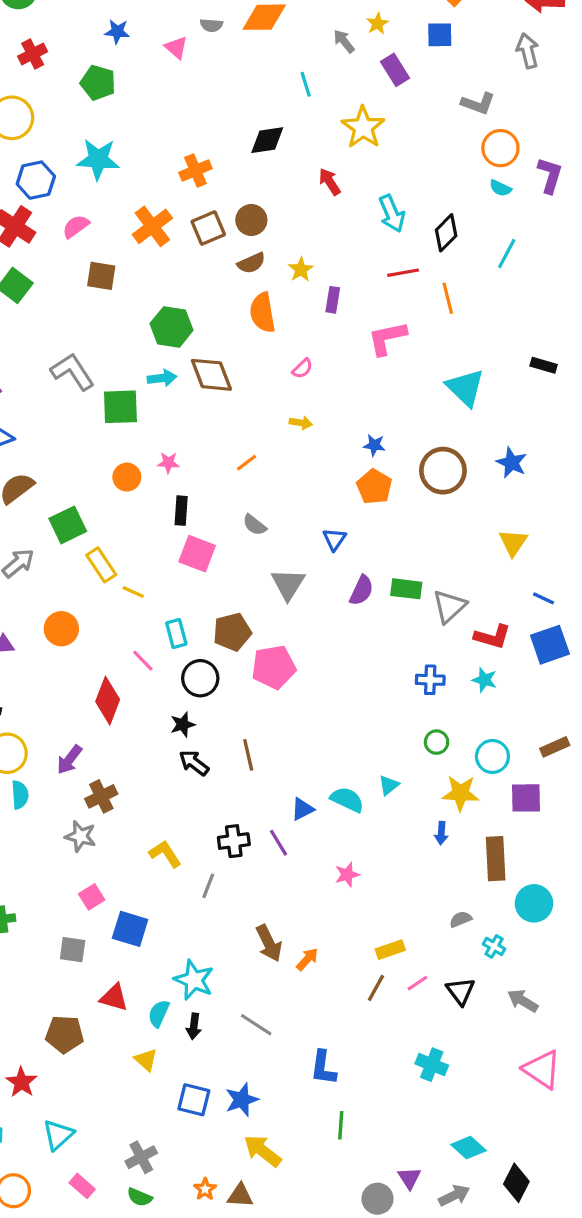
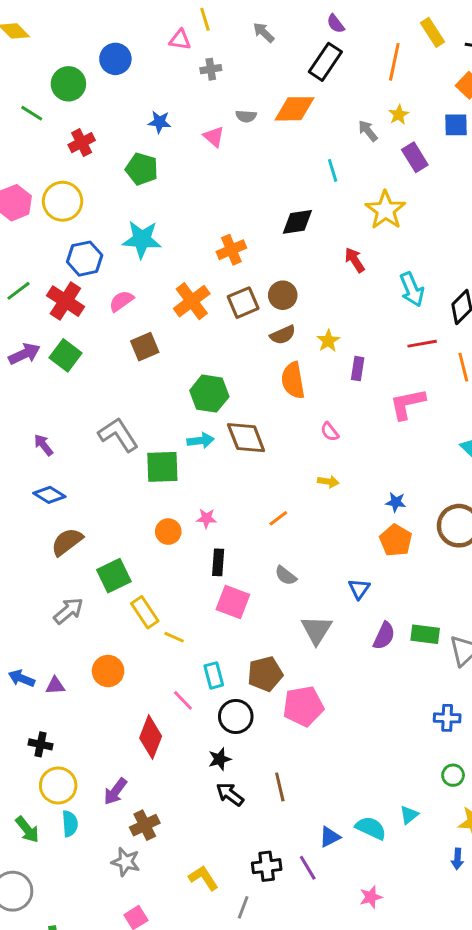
brown square: (101, 276) -> (145, 347), turned -32
pink semicircle: (302, 368) -> (330, 432), turned 96

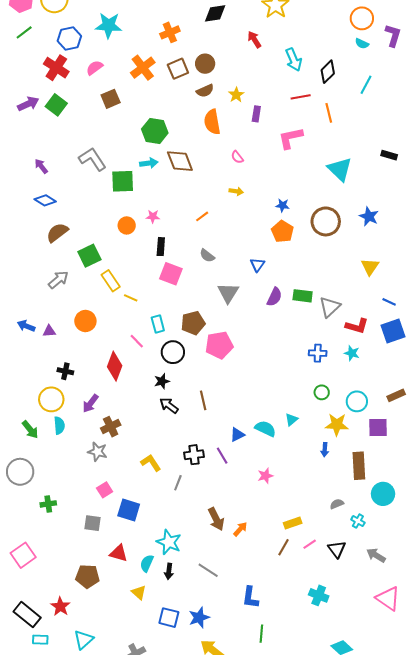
green line: (19, 291) -> (24, 32), moved
black cross: (41, 744) -> (65, 371), moved

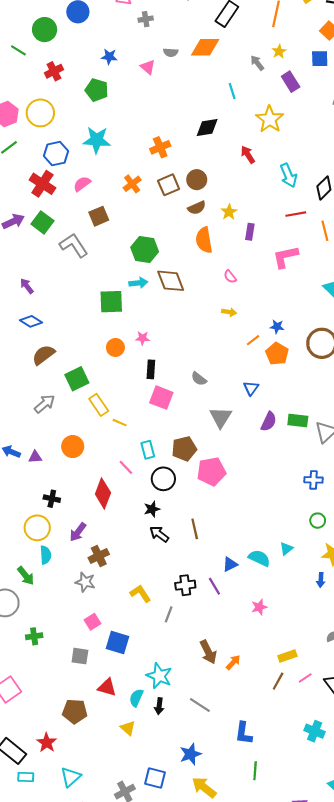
orange cross: (143, 68) -> (132, 184), size x0.7
gray L-shape: (92, 159) -> (74, 245), moved
orange line: (202, 216) -> (253, 340), moved
green arrow: (30, 430) -> (26, 576), moved
blue square: (169, 618) -> (155, 778), moved

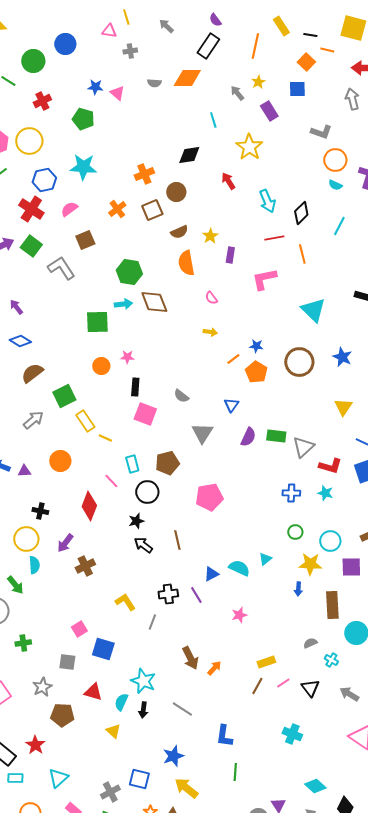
pink triangle: (148, 67) -> (117, 93), moved
brown circle: (197, 180) -> (176, 192), moved
pink pentagon: (211, 472) -> (209, 497), moved
gray star: (85, 582) -> (42, 687), moved, turned 30

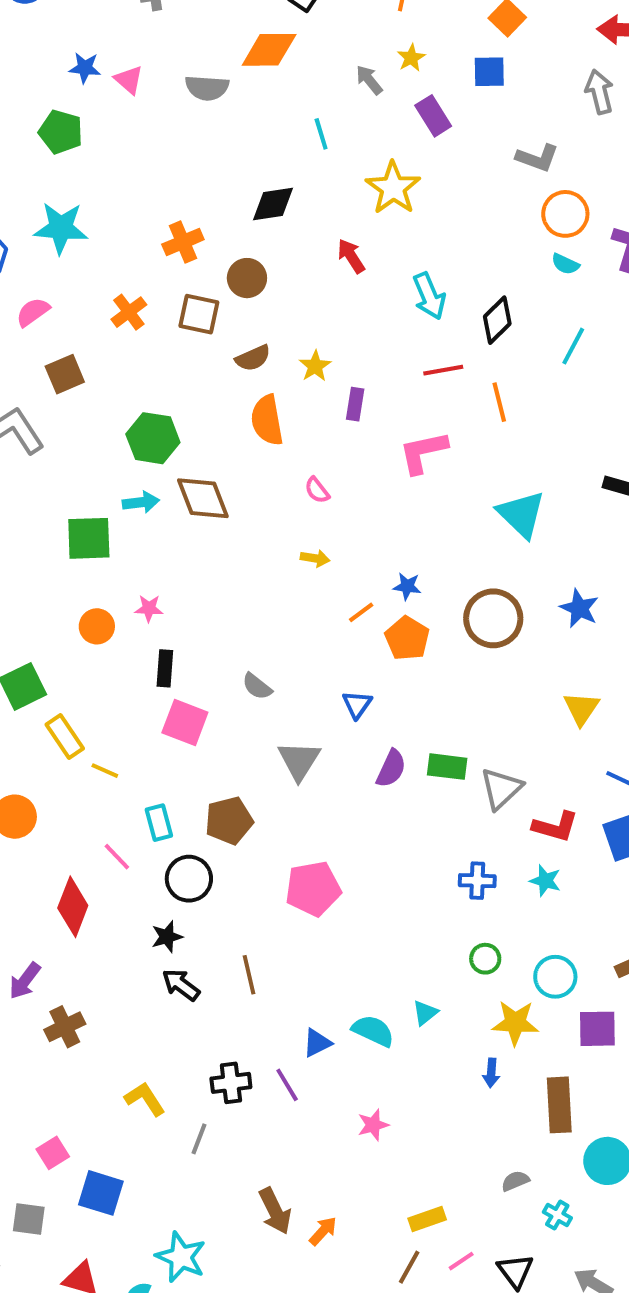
gray semicircle: (154, 83) -> (207, 88), moved, size x1.5
brown square: (152, 210) -> (199, 314), turned 35

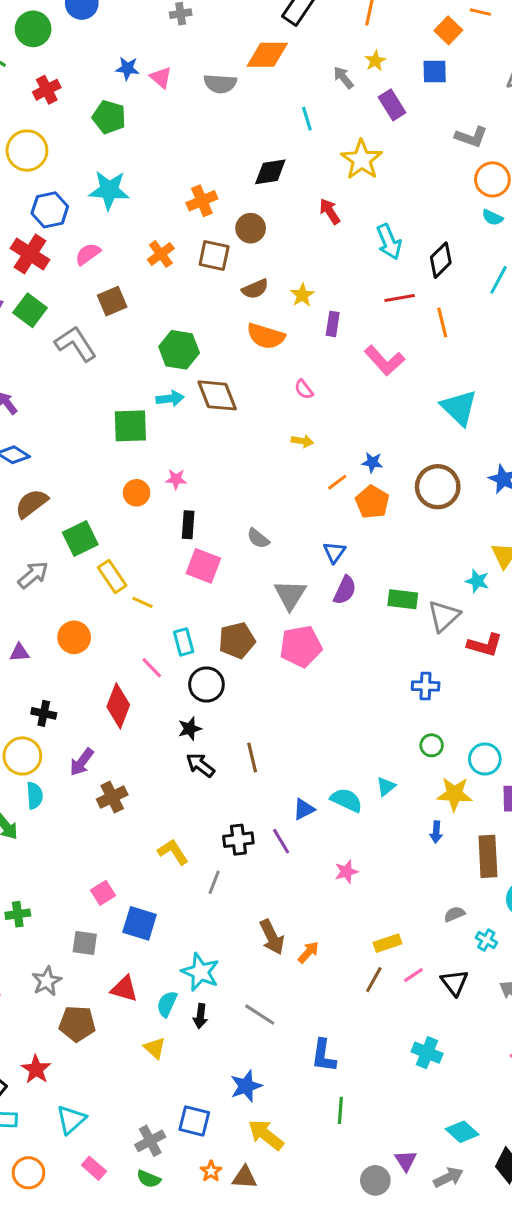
orange semicircle: (267, 420) -> (266, 336), turned -63
pink L-shape: (423, 452) -> (384, 360), turned -120
purple semicircle: (391, 769) -> (345, 590), moved
cyan star: (545, 881) -> (477, 581), moved
pink pentagon: (313, 889) -> (301, 646), moved

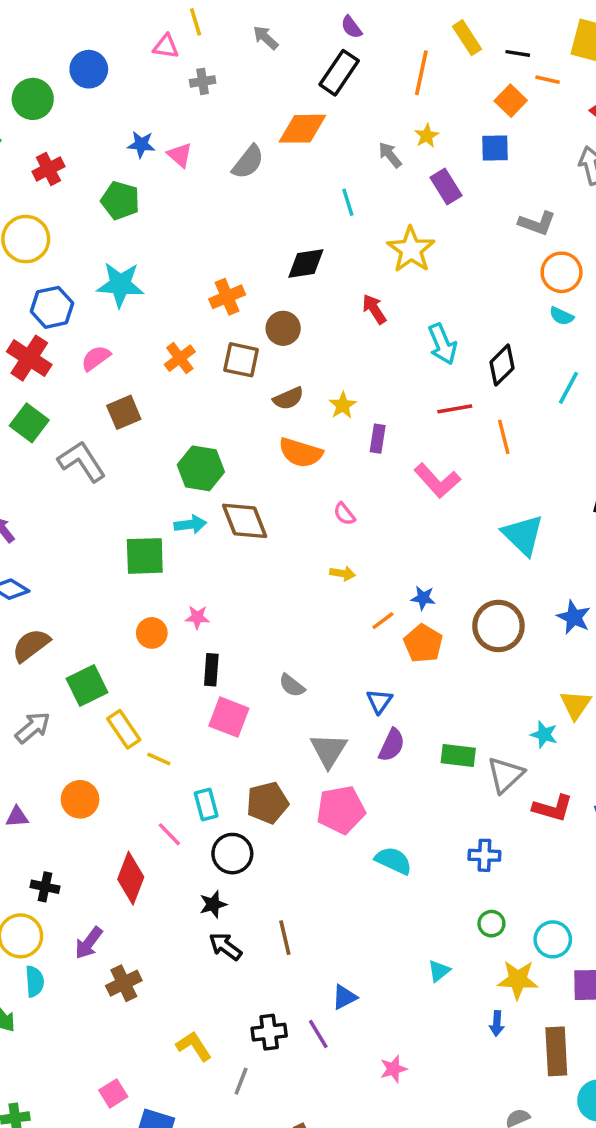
gray semicircle: (220, 84) -> (248, 162), turned -56
cyan semicircle: (346, 800) -> (393, 861), moved

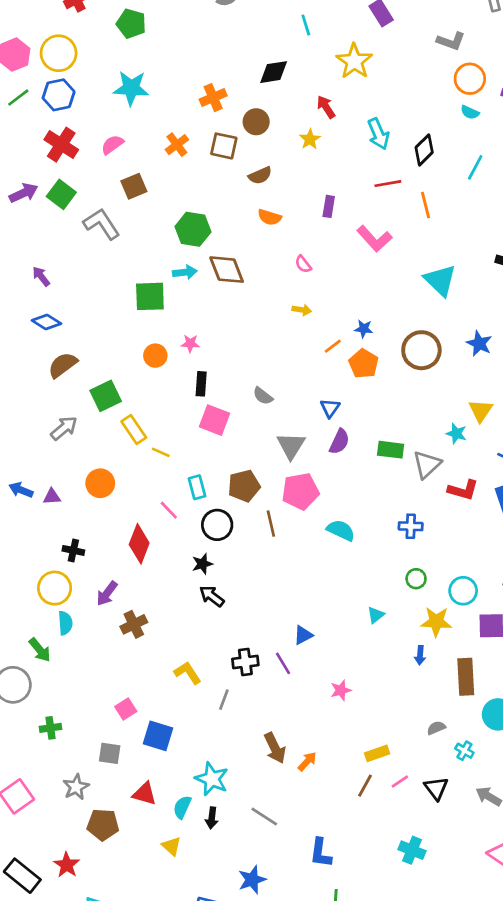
blue hexagon: (52, 307) -> (59, 95), moved
yellow star: (343, 405) -> (310, 139), moved
orange semicircle: (301, 453) -> (270, 217), size x0.7
brown line: (285, 938) -> (271, 524), moved

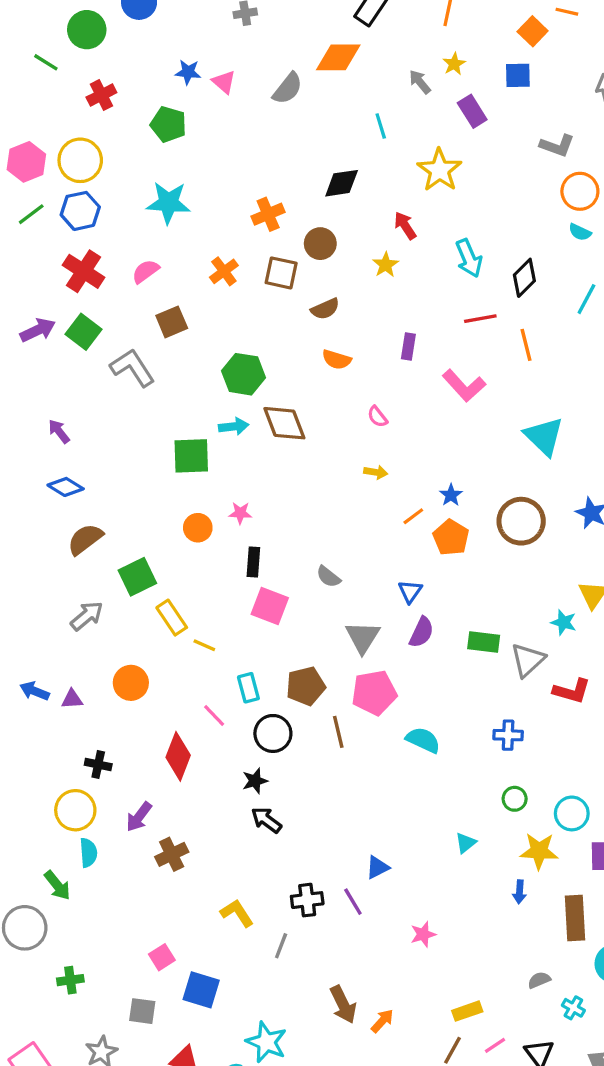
blue star: (364, 329) -> (451, 495), turned 30

